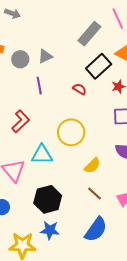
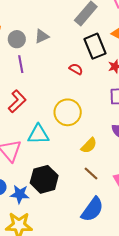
black rectangle: (99, 66) -> (95, 46), turned -70
purple line: (39, 86) -> (21, 64), moved
blue star: (50, 230) -> (20, 194), moved

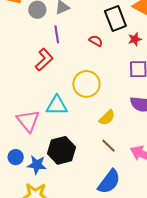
purple line: (21, 64) -> (57, 34), moved
red L-shape: (17, 101) -> (44, 60), moved

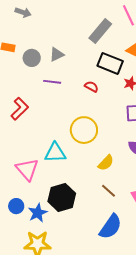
black rectangle: (115, 19) -> (110, 63), turned -45
purple line: (57, 34) -> (52, 82), turned -72
red L-shape: (44, 60) -> (20, 109), moved
blue star: (37, 165) -> (38, 213), turned -30

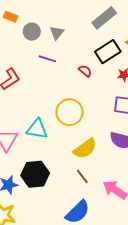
gray triangle: (57, 54) -> (57, 33), turned -35
black rectangle: (110, 63) -> (108, 52), turned -65
yellow semicircle: (106, 163) -> (85, 148), size x1.4

